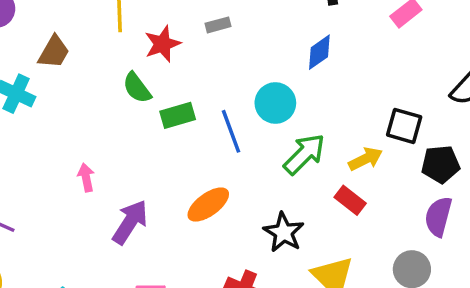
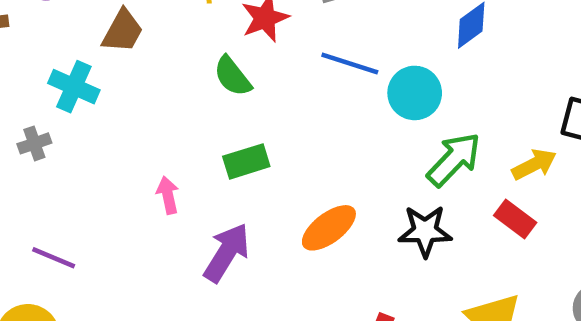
green rectangle: (178, 115) -> (246, 161), moved
blue line: (231, 131) -> (350, 64), moved, turned -51
black star: (284, 232) -> (425, 231), moved, turned -30

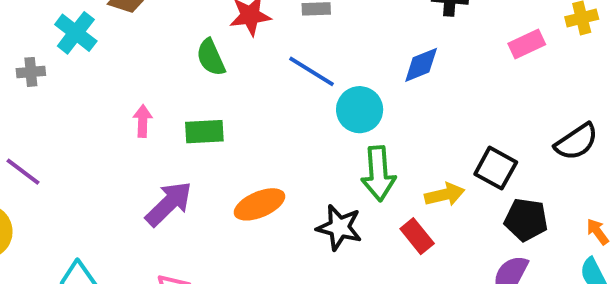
green arrow: (454, 159) -> (378, 174), turned 118
pink arrow: (168, 195) -> (143, 121), moved

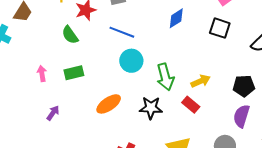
cyan circle: (360, 110) -> (131, 61), moved
black square: (496, 168) -> (220, 28), moved
purple arrow: (169, 204) -> (53, 113), moved, size x0.6

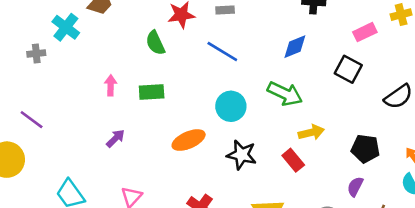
cyan circle: (131, 61) -> (231, 106), moved
green arrow: (165, 77) -> (285, 94), moved, turned -60
purple semicircle: (241, 116) -> (355, 187), size x0.7

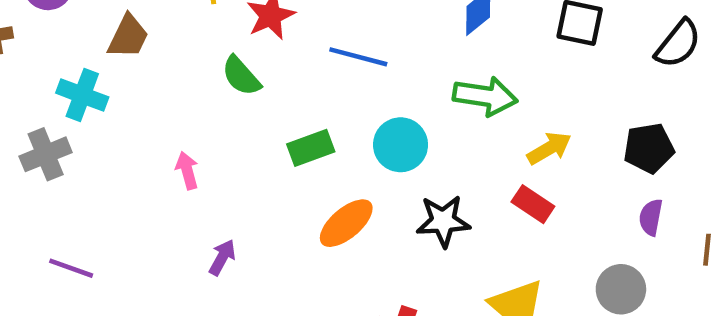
gray cross: (36, 54) -> (46, 154), size x1.5
green rectangle: (152, 92) -> (311, 148), moved

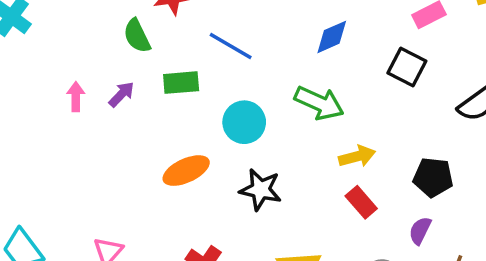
green rectangle: (311, 148) -> (181, 83), moved
red rectangle: (533, 204) -> (361, 202), moved
purple arrow: (222, 257) -> (122, 94), moved

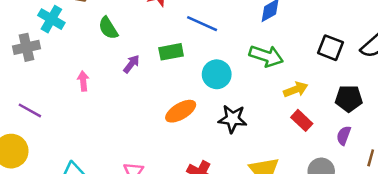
green semicircle: (137, 36) -> (108, 28), moved
black square: (407, 67) -> (331, 48), moved
pink arrow: (76, 97) -> (83, 81), moved

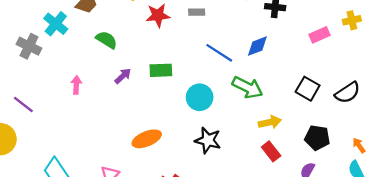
blue line: (202, 24) -> (219, 53), moved
green semicircle: (108, 28) -> (107, 40), turned 145
gray cross: (26, 47) -> (29, 46), turned 30
orange ellipse: (181, 111) -> (147, 139), moved

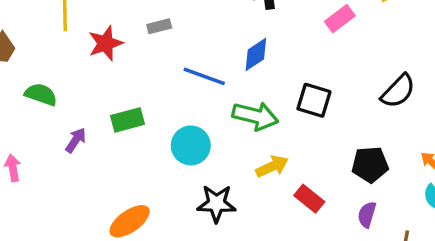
black square: (308, 89) -> (314, 100), moved
yellow arrow: (270, 122) -> (272, 166), moved

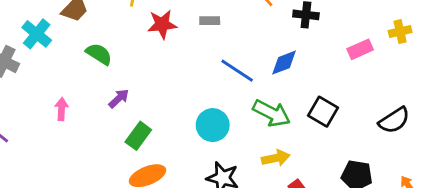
green rectangle: (127, 120) -> (138, 136), moved, turned -52

